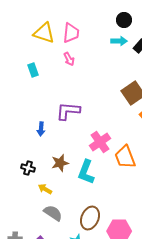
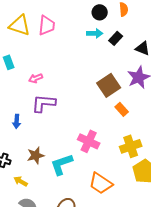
pink arrow: (69, 59) -> (36, 78), moved, turned 96
pink cross: (100, 142) -> (89, 141), moved, turned -30
orange trapezoid: (125, 157) -> (101, 183), moved, turned -35
cyan L-shape: (86, 172) -> (62, 164), turned 50

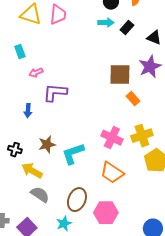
pink arrow: (36, 78) -> (36, 73), moved
brown square: (109, 85) -> (120, 75), turned 35
pink cross: (89, 141) -> (112, 138), moved
yellow arrow: (21, 181) -> (32, 171), size x1.5

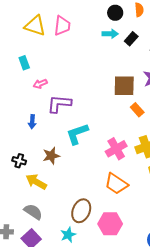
pink cross: (112, 138) -> (116, 149), turned 35
cyan L-shape: (73, 154) -> (77, 134), moved
gray semicircle: (40, 195) -> (33, 212), moved

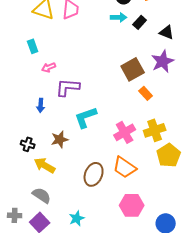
brown square: (124, 86) -> (133, 69), turned -30
brown ellipse: (81, 211) -> (94, 174), moved
pink hexagon: (110, 224) -> (132, 205), moved

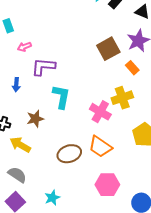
orange rectangle: (146, 93) -> (132, 68), moved
cyan L-shape: (86, 117) -> (61, 97), turned 120
yellow cross: (155, 130) -> (122, 98), moved
pink cross: (125, 132) -> (100, 112), turned -30
brown ellipse: (94, 174) -> (69, 154), turned 50

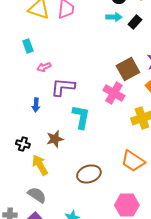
pink cross: (100, 112) -> (114, 93), moved
yellow arrow: (20, 145) -> (40, 165), turned 30
orange trapezoid: (100, 147) -> (133, 161), moved

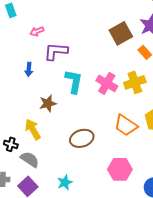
cyan rectangle: (28, 46) -> (11, 10), moved
pink cross: (114, 93) -> (107, 83), moved
black cross: (23, 144) -> (11, 144), moved

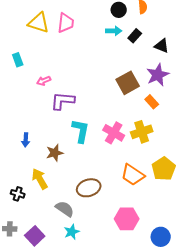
blue arrow: (29, 69) -> (26, 140), moved
gray semicircle: (30, 159) -> (65, 209), moved

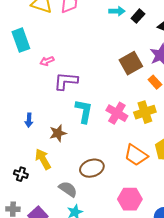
cyan rectangle: (18, 60) -> (21, 40), size x1.6

